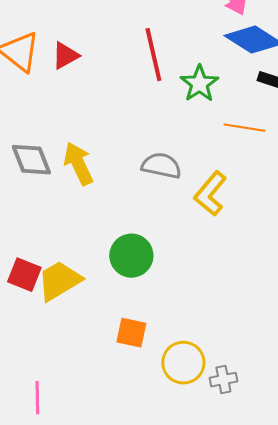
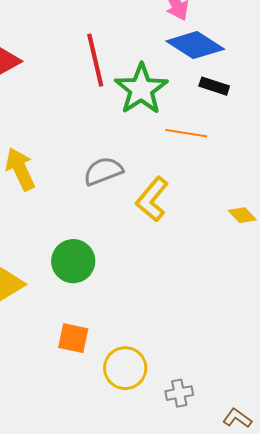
green star: (199, 84) -> (141, 89), size x1.4
gray semicircle: (161, 166) -> (103, 171), turned -33
gray cross: (223, 380) -> (179, 393), moved

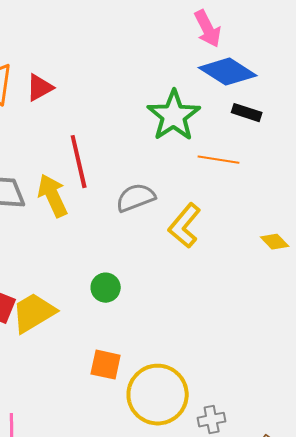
red line: (95, 60) -> (79, 162), moved
green circle: (73, 261) -> (106, 288), size x0.7
yellow circle: (125, 368) -> (158, 395), size x1.4

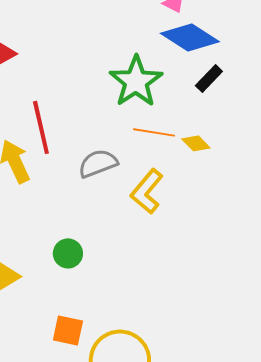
black rectangle: (247, 113) -> (209, 78), turned -64
orange line: (219, 160) -> (154, 132), moved
yellow diamond: (275, 242) -> (196, 143), moved

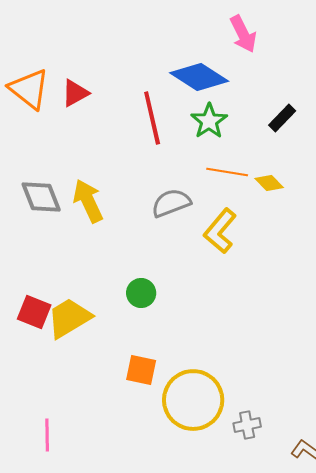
blue diamond: (190, 37) -> (199, 77), moved
green star: (136, 81) -> (209, 121), size x0.7
red line: (41, 127) -> (152, 118), moved

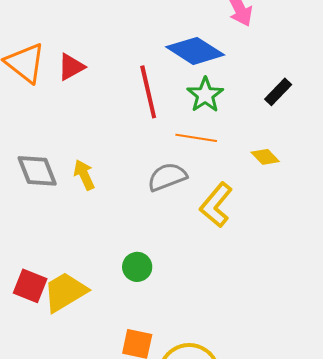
orange line: (227, 172) -> (196, 138), moved
yellow arrow: (88, 201) -> (84, 175), size x0.7

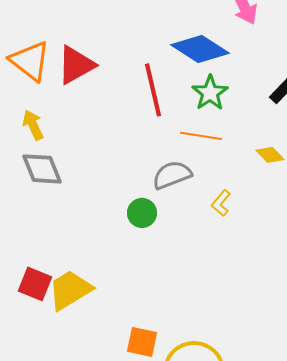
red triangle: (71, 67) -> (76, 65), size x1.4
yellow arrow: (84, 175) -> (33, 125), moved
yellow L-shape: (216, 205) -> (221, 203), size x0.6
green circle: (137, 267) -> (142, 213), moved

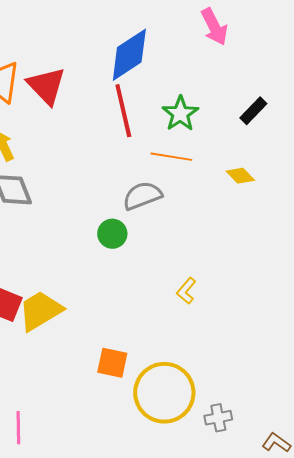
blue diamond: (200, 49) -> (129, 55), moved, turned -66
red triangle: (76, 65) -> (46, 86), turned -45
yellow L-shape: (221, 203) -> (186, 291), moved

